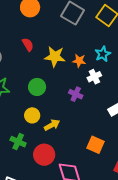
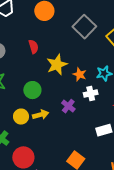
yellow star: (55, 57) -> (57, 65), turned 30
yellow arrow: (52, 125) -> (41, 115), moved

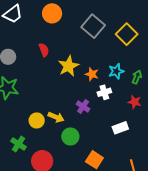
green circle: (32, 90) -> (70, 136), moved
yellow arrow: (41, 115) -> (56, 117), turned 42

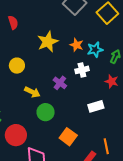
red semicircle: (44, 50) -> (13, 23), moved
orange star: (92, 74) -> (77, 45), moved
yellow circle: (37, 120) -> (17, 66), moved

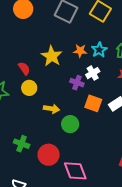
red semicircle: (13, 23) -> (24, 68), moved
purple cross: (60, 83) -> (77, 83), moved
orange square: (68, 137) -> (93, 103), moved

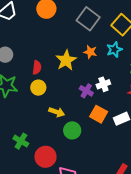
cyan star: (99, 50) -> (114, 50), moved
orange star: (80, 51) -> (90, 52), moved
red semicircle: (24, 68) -> (37, 68), turned 32

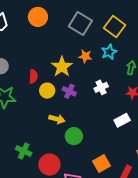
yellow circle: (38, 88) -> (47, 91), moved
purple cross: (86, 91) -> (69, 91), moved
orange square: (99, 114) -> (101, 164), moved, turned 36

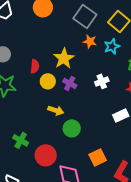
orange star: (85, 56) -> (90, 41), moved

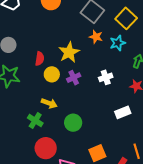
purple cross: (70, 83) -> (74, 78), turned 32
yellow arrow: (56, 110) -> (49, 103), moved
green cross: (21, 140) -> (35, 121), moved

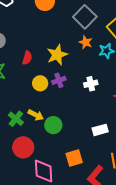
yellow circle: (52, 74) -> (40, 83), moved
yellow arrow: (49, 103) -> (36, 115), moved
white rectangle: (123, 112) -> (100, 130), moved

